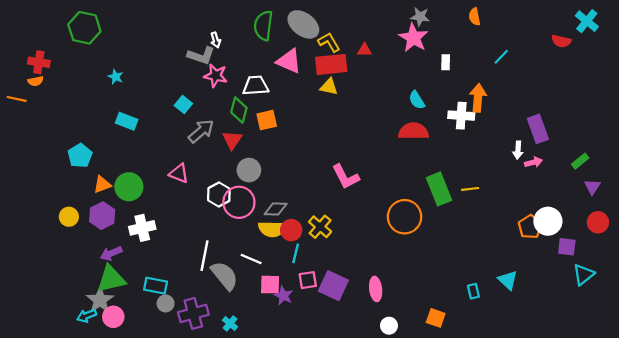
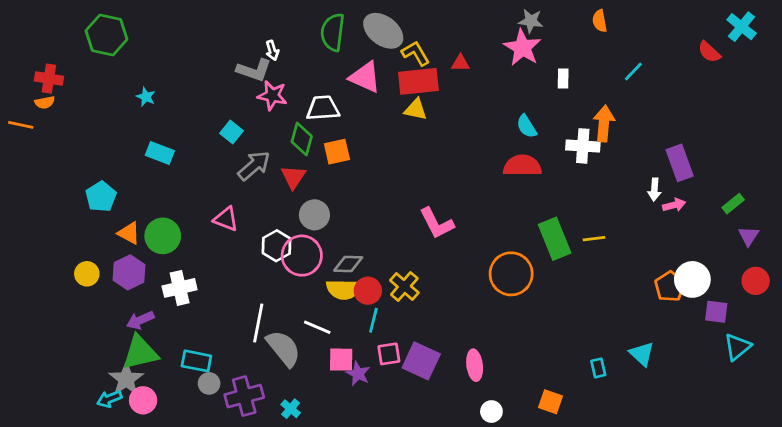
red semicircle: (561, 41) -> (709, 52), turned 30
orange triangle: (102, 185) -> (129, 233), turned 48

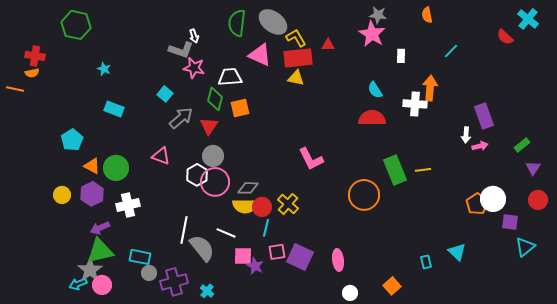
gray circle: (314, 215) -> (213, 156), moved
orange square: (550, 402) -> (392, 286), turned 30

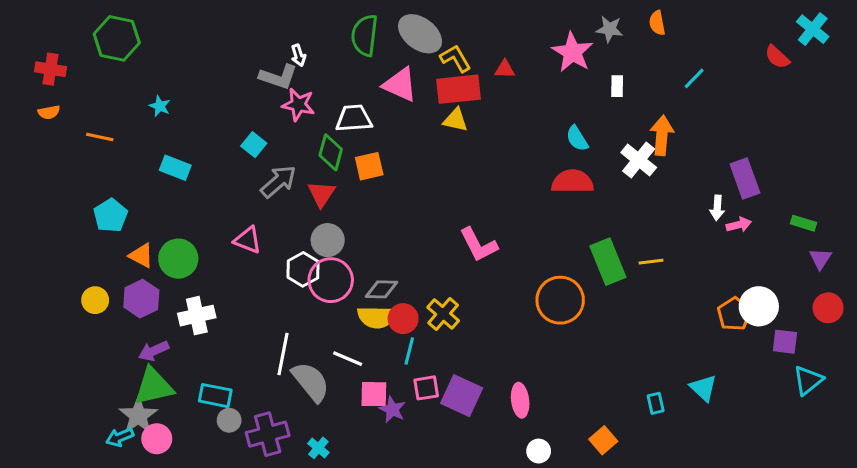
gray star: (378, 15) -> (609, 29), moved
red cross: (35, 56) -> (50, 69), moved
orange line: (15, 89) -> (100, 137), moved
white cross: (415, 104) -> (639, 160), turned 35
green rectangle: (522, 145) -> (803, 223), turned 56

